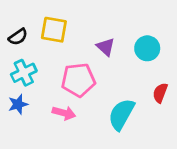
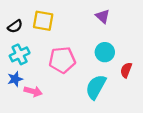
purple triangle: (106, 47) -> (103, 16), moved
cyan circle: (147, 48) -> (105, 52), moved
pink arrow: (64, 113) -> (33, 91), moved

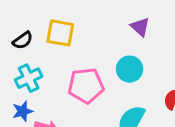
cyan circle: (105, 52) -> (130, 69), moved

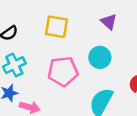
yellow square: (60, 33) -> (56, 27), moved

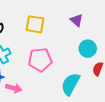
cyan circle: (100, 57) -> (88, 49), moved

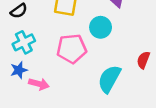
cyan circle: (88, 49) -> (101, 27), moved

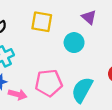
pink pentagon: (72, 49) -> (49, 83), moved

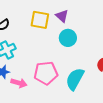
purple triangle: (89, 17) -> (62, 16), moved

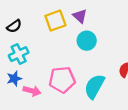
yellow square: (40, 20) -> (55, 21), turned -30

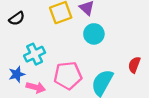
cyan cross: (19, 54) -> (35, 54), moved

